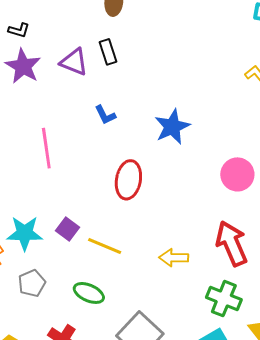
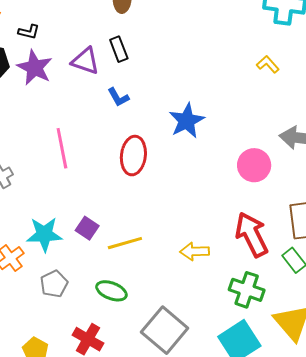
blue L-shape: (105, 115) -> (118, 97), moved
red ellipse: (128, 180) -> (133, 156), moved
yellow line: (105, 246) -> (125, 243), turned -36

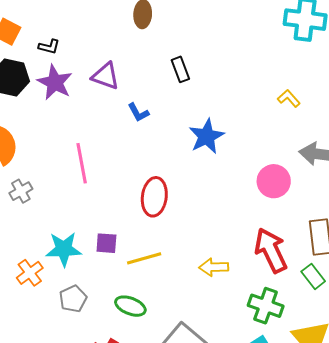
black rectangle: (119, 49) -> (180, 69), moved
yellow L-shape: (268, 64) -> (289, 98), moved
red ellipse: (133, 156) -> (154, 197), moved
purple square: (87, 228) -> (106, 243), turned -30

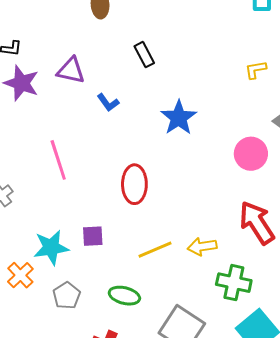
yellow L-shape: (289, 98) -> (256, 70), turned -50
yellow line: (144, 258) -> (155, 250), moved
green cross: (266, 306) -> (234, 283), moved

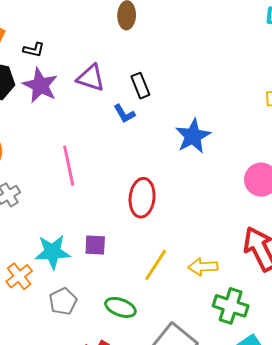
black rectangle: (144, 55) -> (140, 86), moved
yellow line: (155, 250) -> (156, 265), turned -40

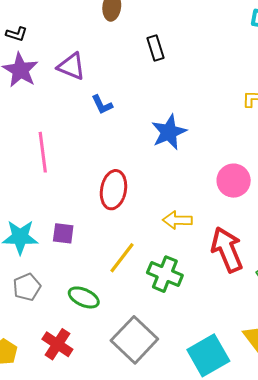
black rectangle: (140, 86) -> (155, 48), moved
yellow arrow: (203, 267) -> (177, 220), moved
green cross: (231, 306) -> (165, 274), moved

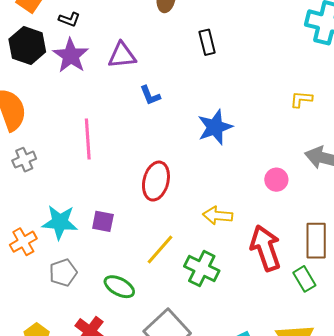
purple triangle: (71, 66) -> (122, 55), turned -32
pink circle: (234, 181) -> (276, 180), size x0.7

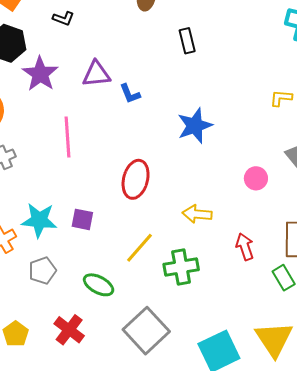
black L-shape: (69, 19) -> (63, 18), moved
purple triangle: (122, 55) -> (96, 74), moved
purple star: (71, 56) -> (40, 74), moved
red arrow: (265, 248) -> (245, 247), size x0.6
green cross: (202, 269) -> (181, 267), turned -36

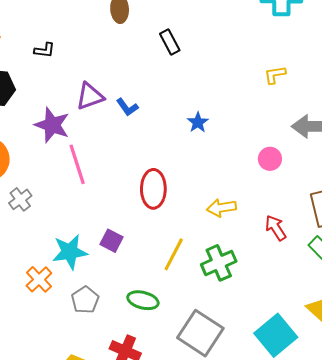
purple star: (40, 74) -> (52, 125), moved
blue star: (195, 126) -> (198, 122), size x0.6
purple square: (82, 219) -> (111, 241), turned 30

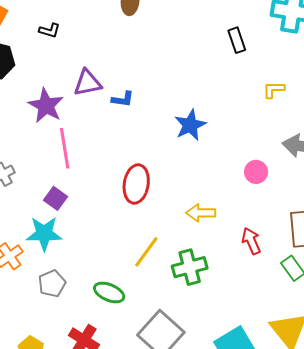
black rectangle: (170, 42) -> (237, 40), moved
blue L-shape: (127, 107) -> (123, 99), turned -55
blue star: (198, 122) -> (190, 125), size x1.5
purple square: (111, 241) -> (55, 198), moved

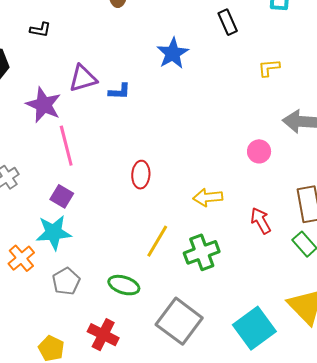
blue star: (190, 125) -> (173, 53), moved
red ellipse: (136, 184) -> (141, 175), size x0.7

